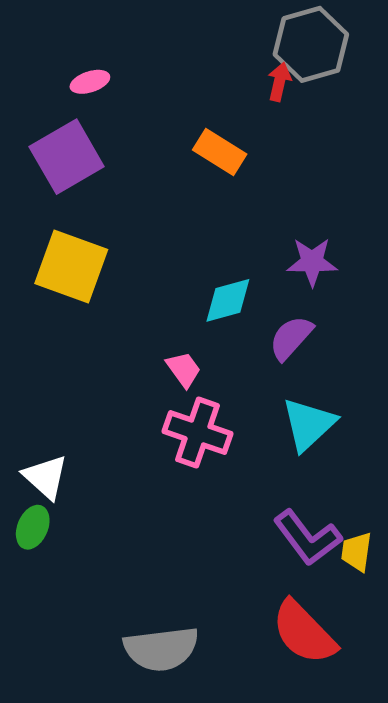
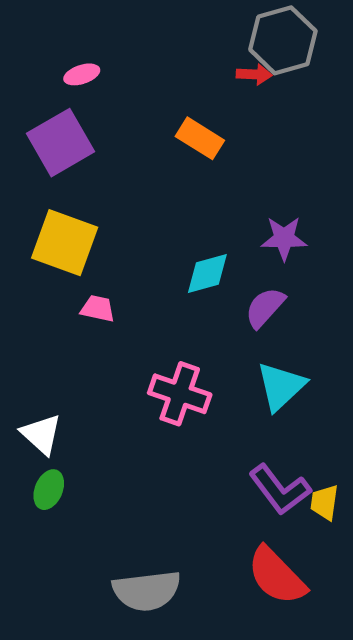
red arrow: (279, 82) -> (254, 74), turned 80
pink trapezoid: (183, 369) -> (98, 309), moved, turned -42
green ellipse: (33, 527) -> (49, 490), moved

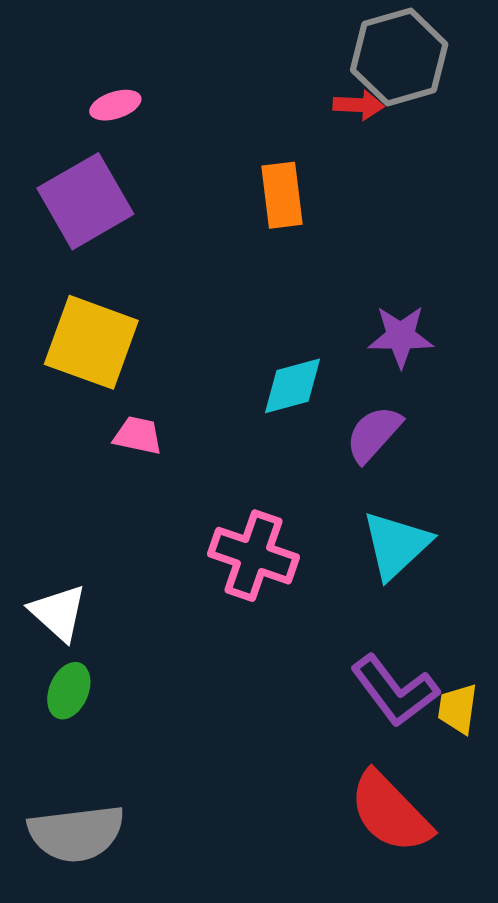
orange rectangle: (200, 138) -> (282, 195), turned 51
gray semicircle: (147, 591) -> (76, 833), moved

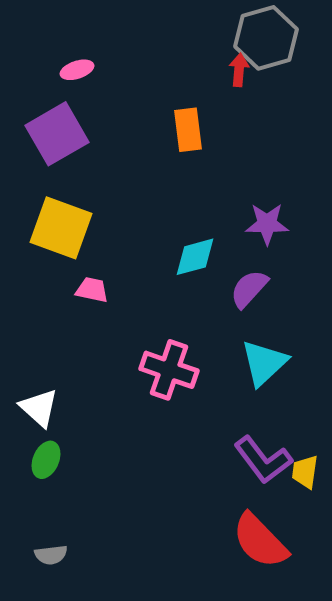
red arrow: (359, 105) -> (239, 70), turned -88
gray semicircle: (76, 833) -> (51, 555), size x0.5

